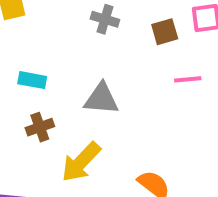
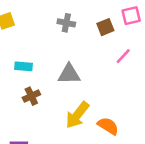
pink line: (188, 79) -> (123, 56), turned -36
yellow arrow: (81, 162) -> (77, 115), moved

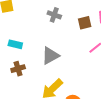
gray triangle: (69, 74) -> (50, 56), turned -36

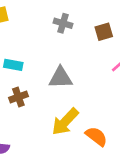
gray triangle: (50, 56) -> (60, 78), turned 30

